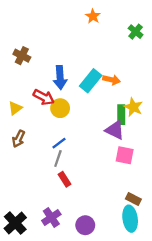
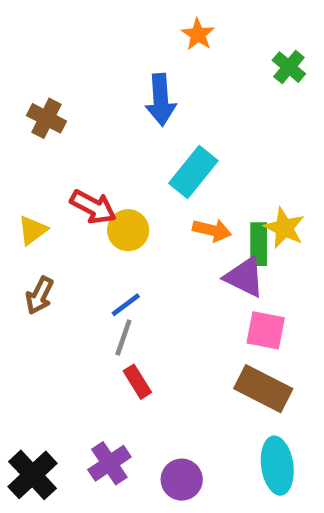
blue arrow: (60, 78) -> (161, 100), moved
orange arrow: (111, 80) -> (212, 230), moved
brown rectangle: (133, 199) -> (263, 389), moved, size x1.6

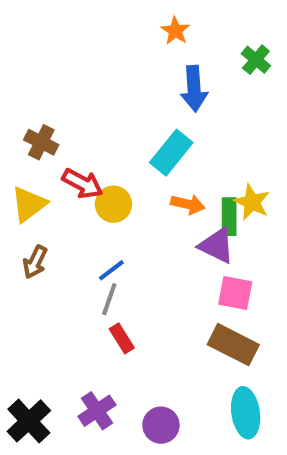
blue arrow: (161, 100) -> (194, 89), moved
brown cross: (47, 118) -> (41, 142), moved
yellow triangle: (33, 230) -> (29, 204), size x1.4

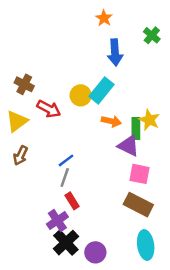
yellow circle: (113, 204) -> (81, 95), moved
purple cross: (97, 411) -> (57, 220), moved
black cross: (29, 421) -> (66, 243), moved

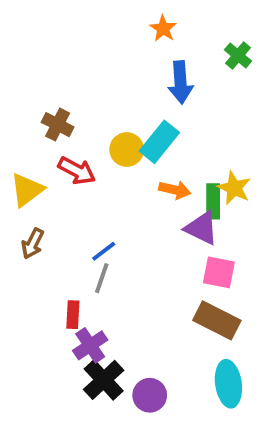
brown cross: (24, 84) -> (58, 125), moved
red rectangle: (72, 201) -> (73, 315), moved, turned 35

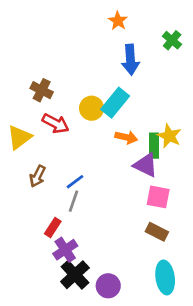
brown arrow: (33, 244) -> (37, 176), moved
red rectangle: (73, 315) -> (53, 228), turned 30
brown rectangle: (217, 320) -> (157, 232), size x0.7

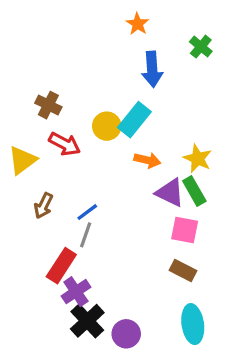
green rectangle: (154, 146) -> (194, 191), moved, turned -30
red rectangle: (53, 228) -> (61, 266), size x1.5

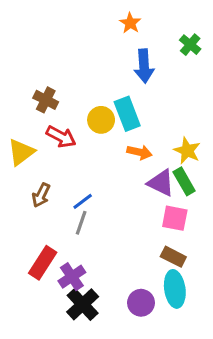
cyan rectangle: (134, 120) -> (127, 114), turned -60
red rectangle: (61, 266) -> (43, 263), moved
cyan ellipse: (193, 324) -> (175, 289), moved
purple circle: (126, 334) -> (141, 303), moved

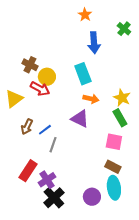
yellow circle: (101, 120) -> (47, 77), moved
purple triangle: (161, 183) -> (80, 119), moved
blue line: (83, 201) -> (45, 130), moved

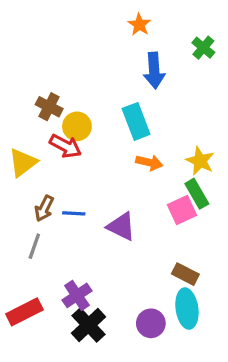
purple triangle: (80, 119) -> (121, 226), moved
blue line: (45, 130) -> (74, 213), turned 40
pink square: (114, 142) -> (182, 210), moved, turned -36
gray line: (53, 145) -> (34, 246), moved
red rectangle: (28, 171) -> (24, 312), moved, turned 30

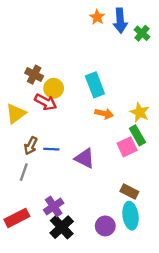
blue arrow: (154, 71) -> (120, 21), moved

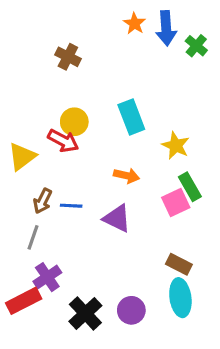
brown cross: (34, 75) -> (68, 57), moved
yellow star: (140, 112) -> (176, 146), moved
orange arrow: (104, 114) -> (127, 176), moved
purple cross: (54, 206) -> (47, 277), moved
purple circle: (105, 226) -> (131, 310), moved

